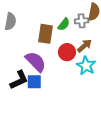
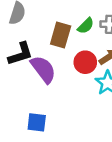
black L-shape: (19, 80) -> (21, 54), moved
blue square: (34, 82) -> (37, 122), moved

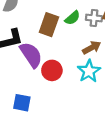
red circle: (85, 62) -> (52, 70), moved

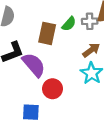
red circle: (52, 70) -> (53, 89), moved

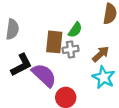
gray cross: (90, 21) -> (70, 49), moved

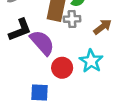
cyan star: (104, 77) -> (91, 61), moved

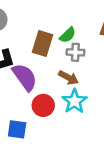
gray cross: (72, 19) -> (75, 52), moved
brown arrow: (103, 27) -> (68, 78), moved, turned 60

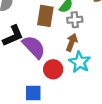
brown arrow: (68, 78) -> (72, 42), turned -90

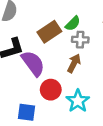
brown rectangle: (45, 16) -> (49, 32), turned 40
cyan star: (80, 62) -> (78, 101), moved

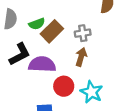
green semicircle: (73, 24) -> (37, 24), moved, turned 35
purple semicircle: (33, 63) -> (42, 64), turned -40

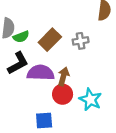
green semicircle: (37, 24) -> (21, 37), moved
brown arrow: (81, 57) -> (63, 76), moved

